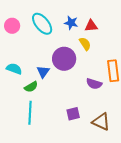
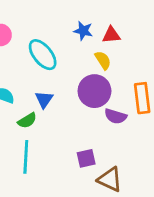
cyan ellipse: (42, 24) -> (43, 55), moved
purple circle: (64, 59) -> (94, 91), moved
brown triangle: (101, 122) -> (110, 179), moved

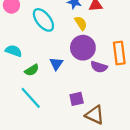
yellow semicircle: (103, 60) -> (81, 23), moved
blue triangle: (44, 99) -> (56, 64), moved
cyan line: (26, 157) -> (31, 98), turned -45

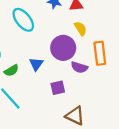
yellow semicircle: (81, 23) -> (80, 28), moved
purple square: (77, 99) -> (58, 88), moved

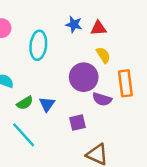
cyan ellipse: (23, 20) -> (38, 45), turned 45
blue triangle: (36, 64) -> (47, 104), moved

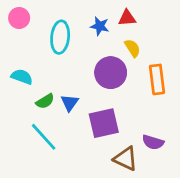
blue star: (74, 24) -> (100, 26), moved
purple semicircle: (102, 99) -> (153, 142), moved
purple square: (78, 123) -> (104, 123), size x1.6

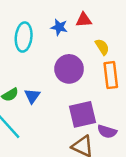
yellow semicircle: (132, 48) -> (102, 47), moved
purple square: (104, 123) -> (83, 114), moved

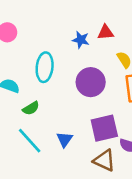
cyan ellipse: (24, 37) -> (45, 67), moved
blue triangle: (32, 96) -> (64, 139), moved

